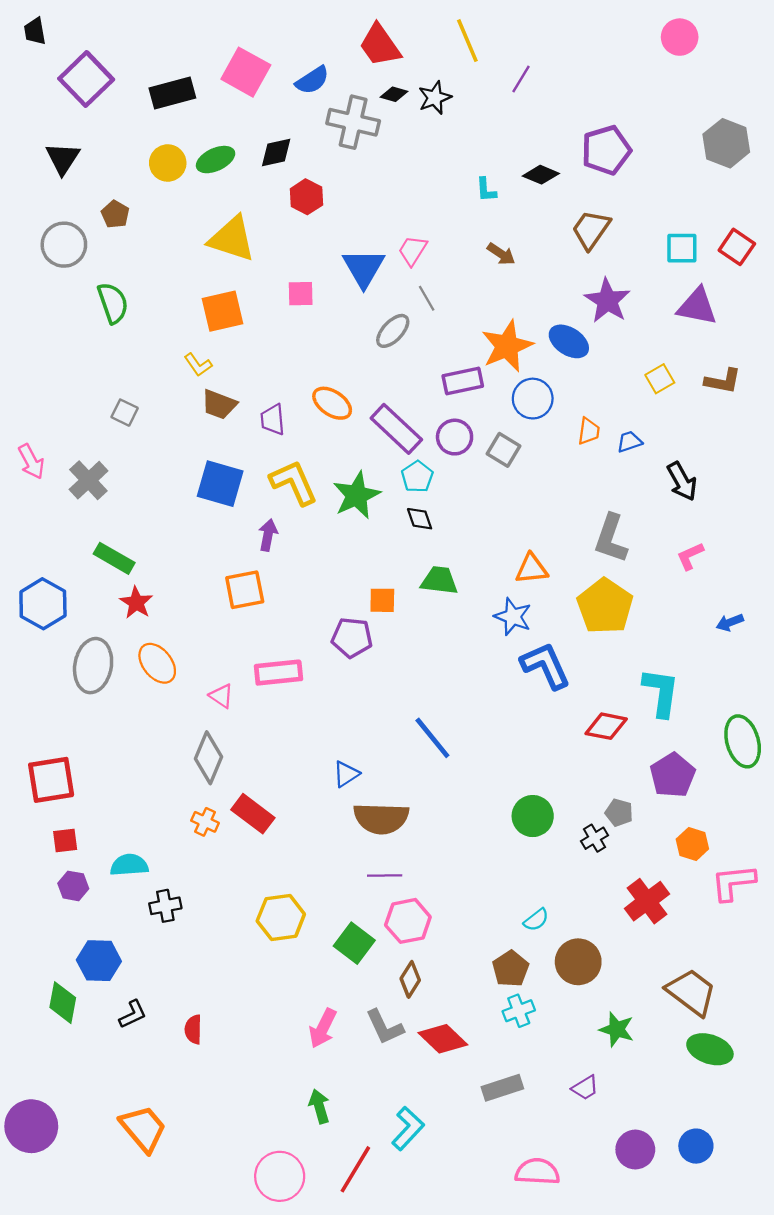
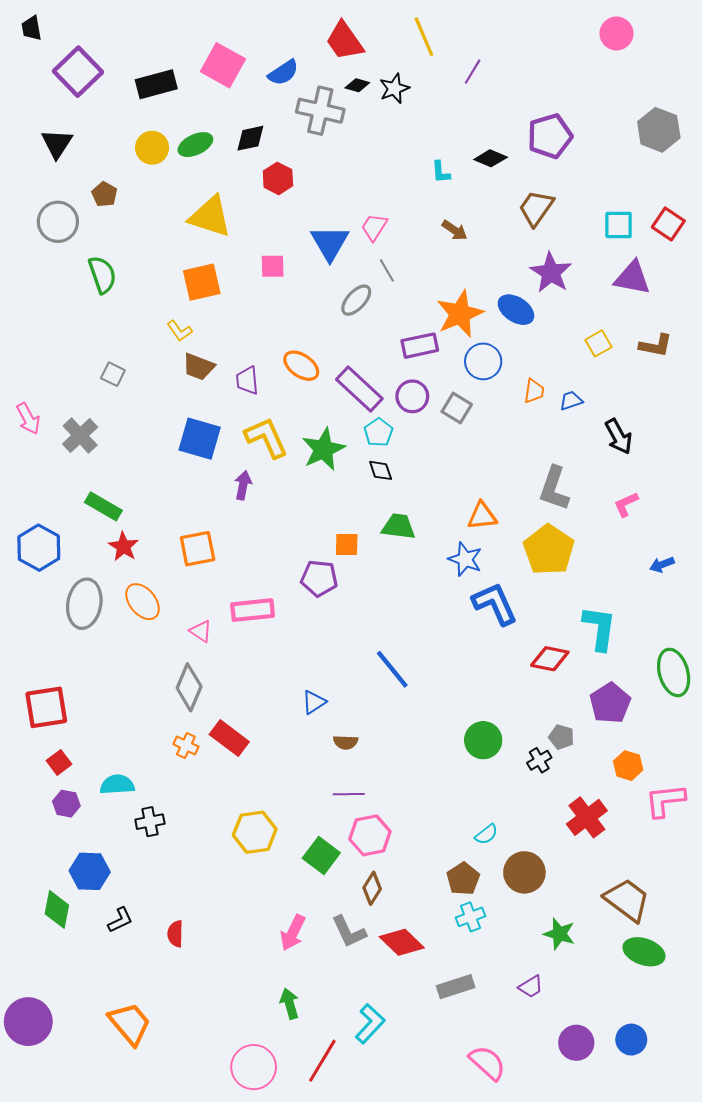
orange square: (245, 590) -> (198, 549), moved
brown semicircle: (381, 818) -> (346, 742), size x0.5
red square: (65, 841) -> (59, 762), turned -30
pink semicircle: (537, 1172) -> (487, 1063), turned 39

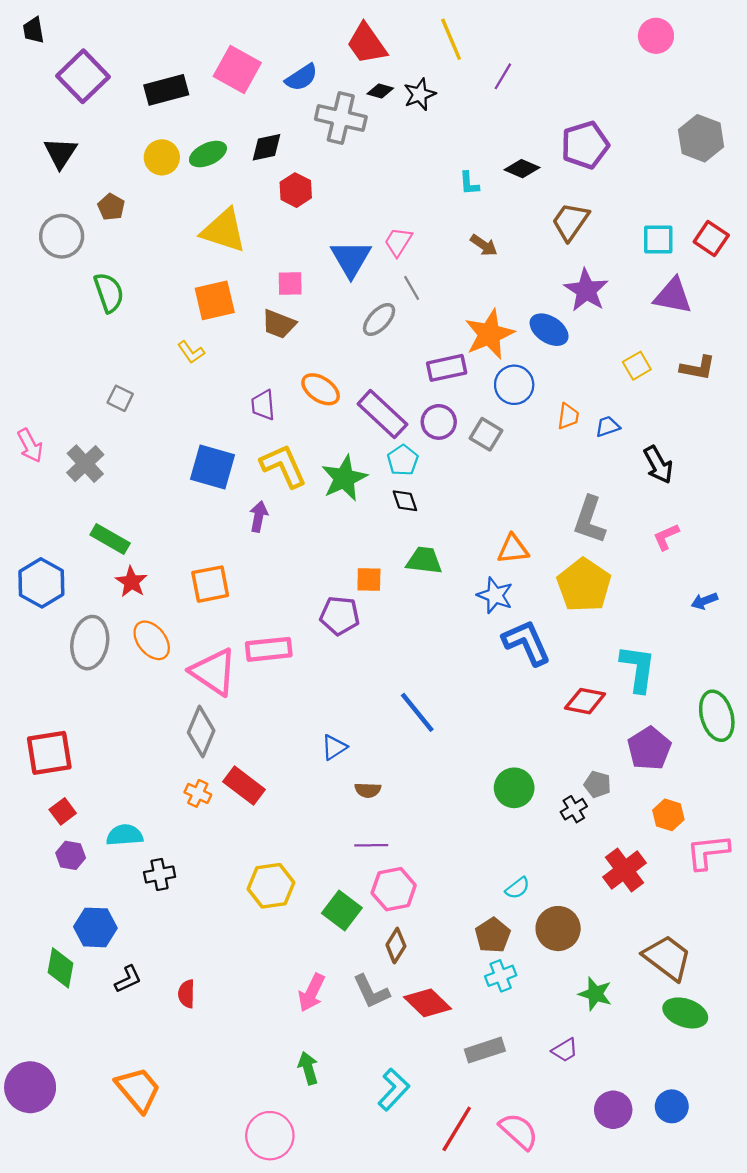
brown trapezoid: (199, 367) -> (279, 324), moved
pink triangle: (201, 631) -> (214, 672), size x2.0
red line: (322, 1061) -> (457, 1129), moved

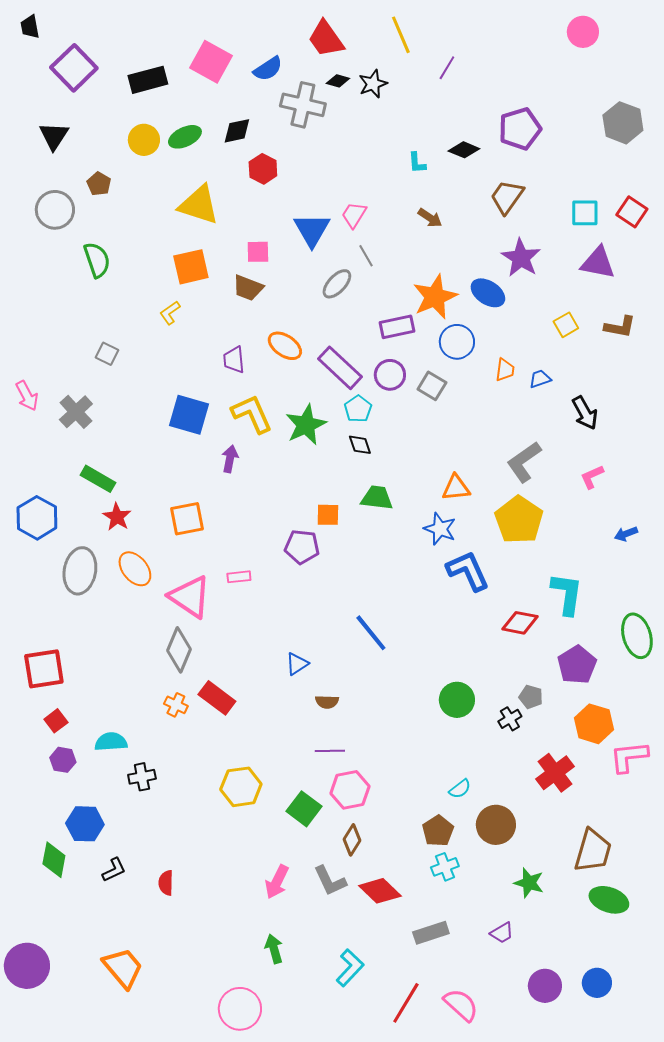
yellow L-shape: (191, 352) -> (170, 313), turned 90
gray L-shape: (590, 520) -> (524, 462), turned 36
pink rectangle: (269, 649) -> (239, 577), size x0.6
orange hexagon: (668, 815) -> (594, 724), size x1.4
brown trapezoid: (667, 958) -> (593, 851), turned 69

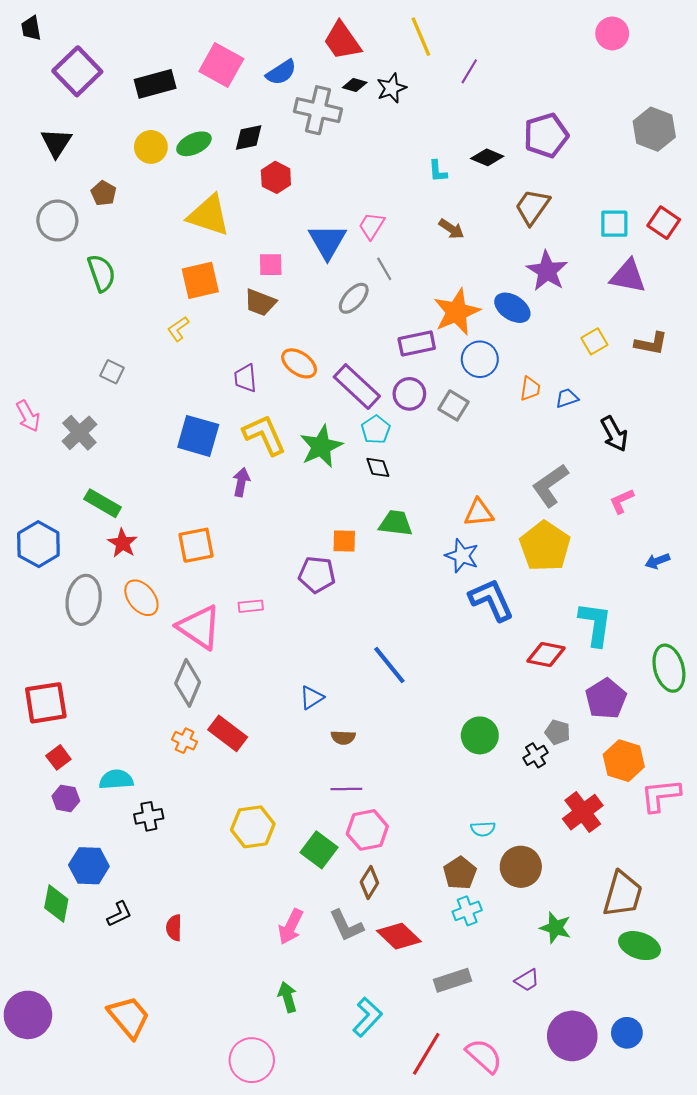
cyan semicircle: (460, 789) -> (483, 829), turned 35
purple circle: (545, 986) -> (572, 1036), size x1.4

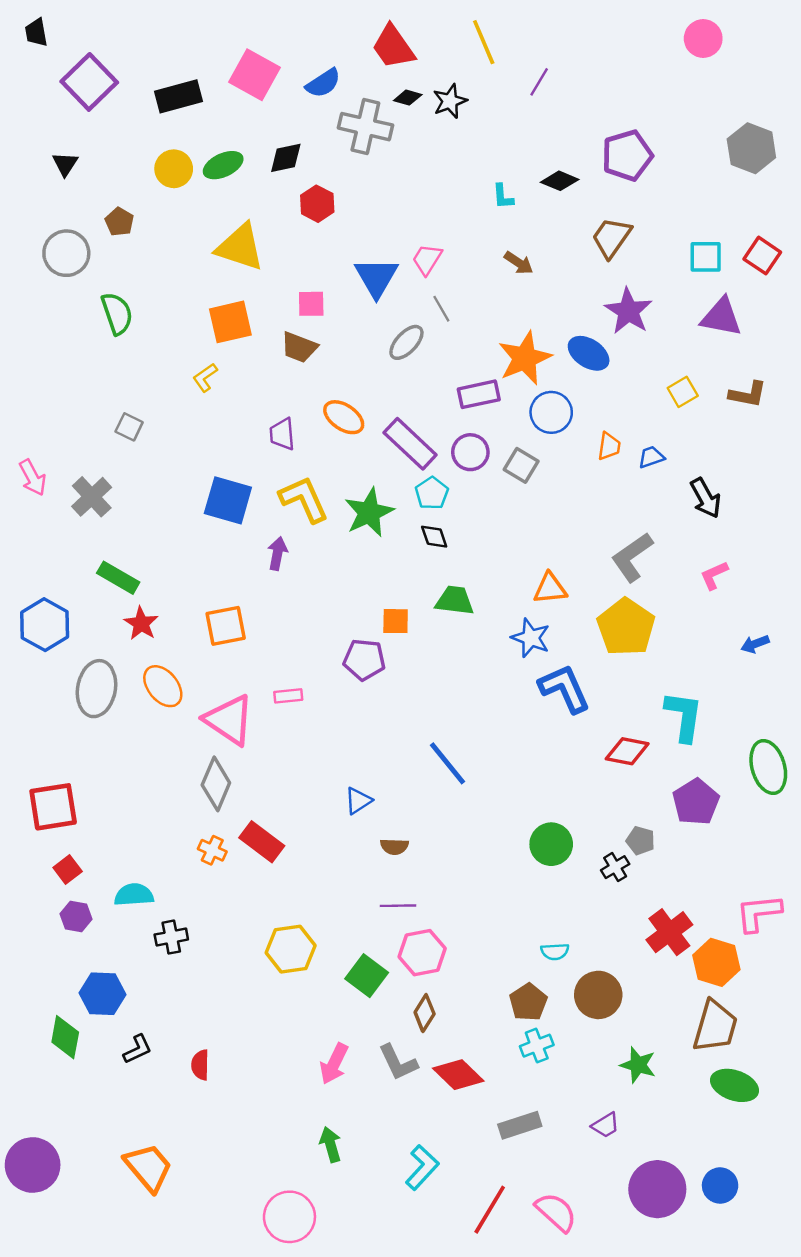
black triangle: (56, 143) -> (65, 164), size x0.7
orange hexagon: (624, 761) -> (716, 962), moved

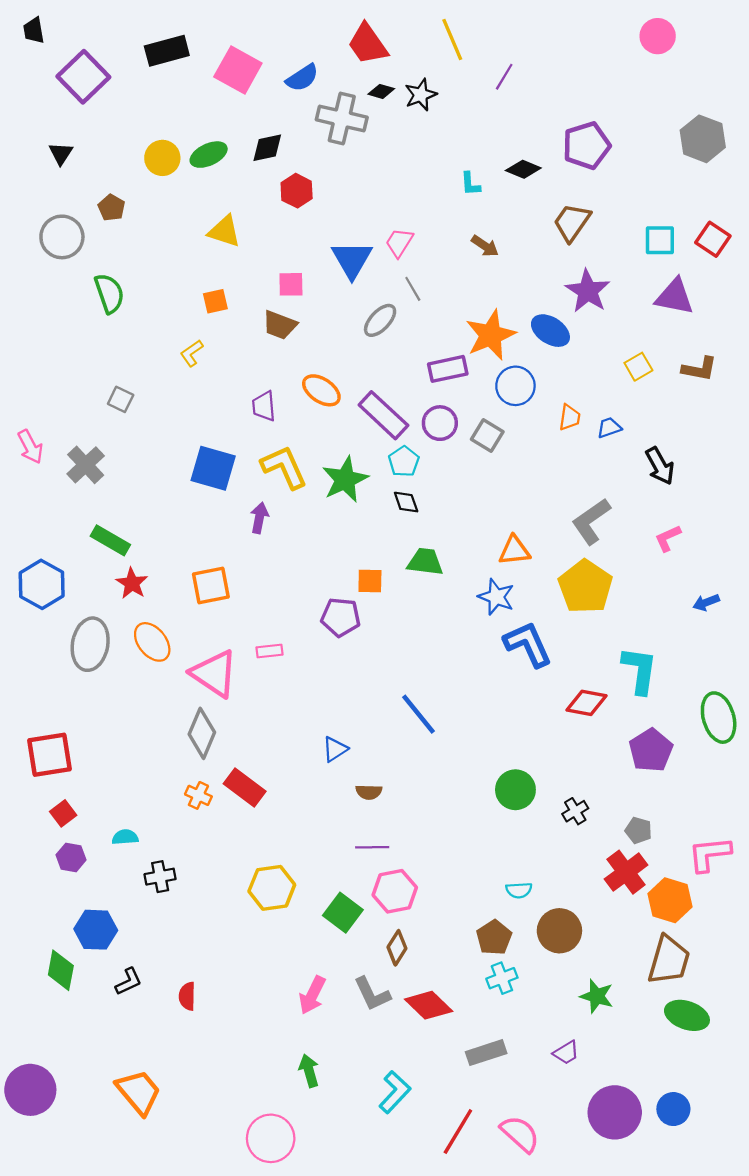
black rectangle: (179, 96) -> (167, 51), moved
yellow triangle: (240, 247) -> (224, 231), size x0.7
orange square: (230, 322) -> (215, 301), size x0.6
gray pentagon: (640, 841) -> (638, 830), moved
cyan semicircle: (134, 895) -> (125, 837), size x0.7

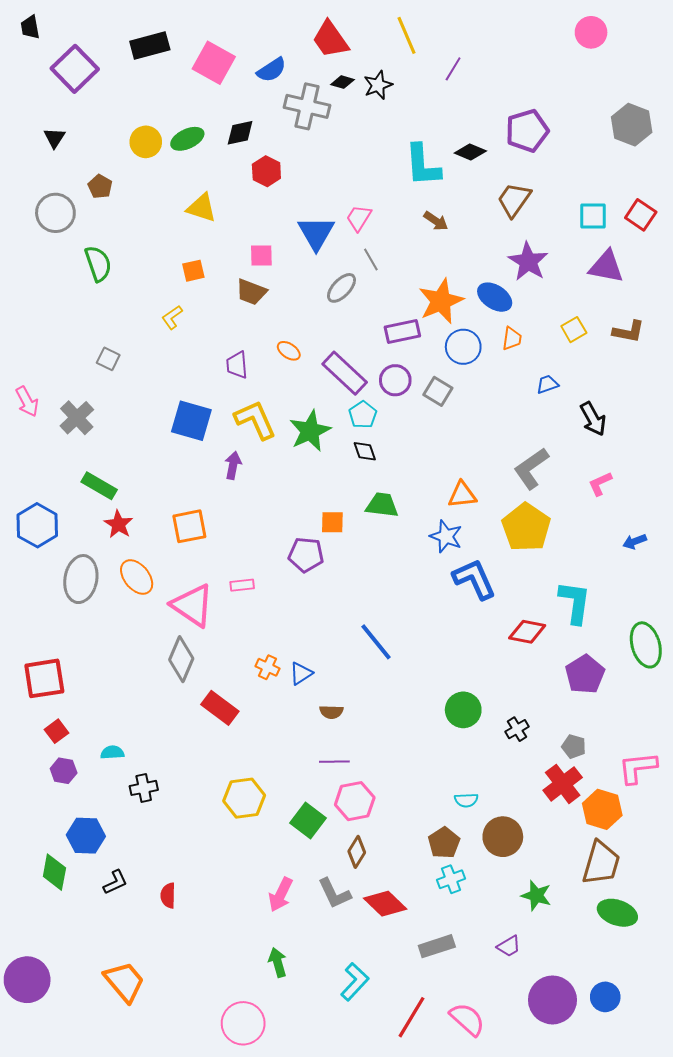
cyan L-shape: (470, 184) -> (423, 165), size x2.0
orange ellipse: (321, 390) -> (289, 351), size x0.7
orange trapezoid: (570, 417) -> (512, 339), moved
orange cross: (198, 795) -> (267, 667), moved

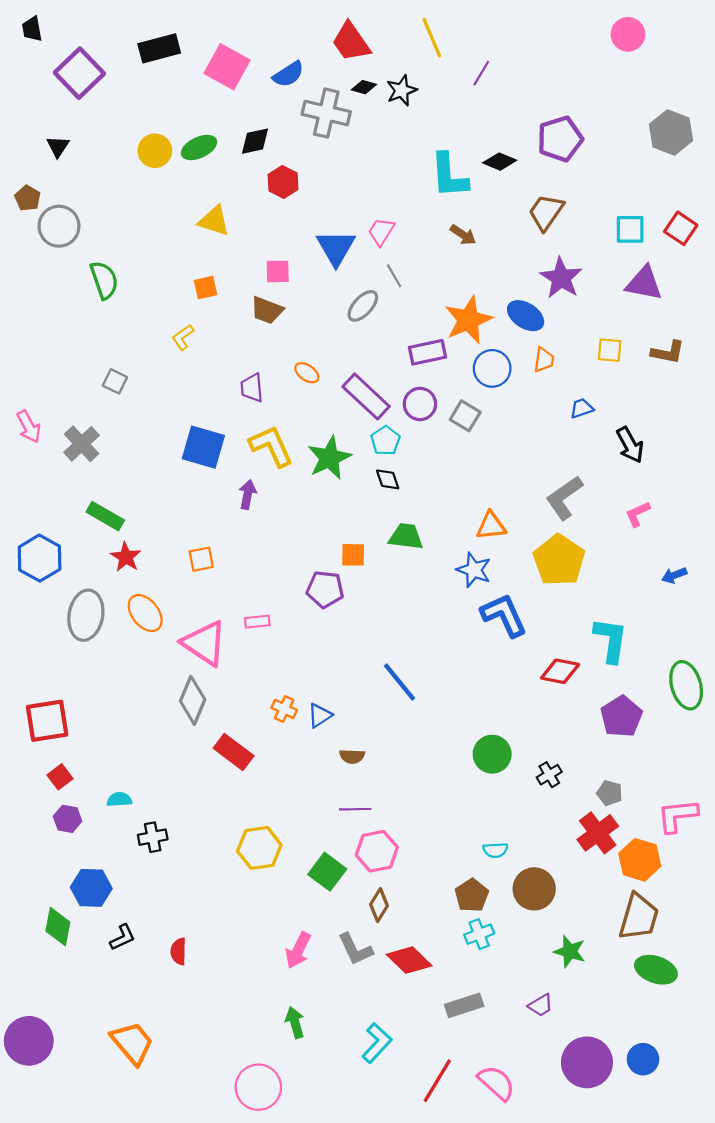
brown pentagon: (100, 186) -> (28, 198), moved
yellow square: (574, 330) -> (610, 350), turned 35
orange square: (189, 526) -> (201, 559), size x0.7

